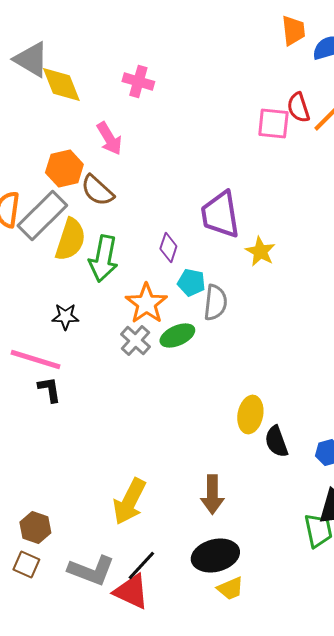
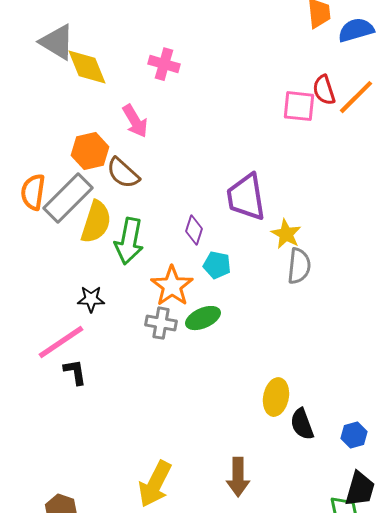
gray semicircle: (215, 302) -> (299, 266), moved
gray cross: (135, 340) -> (161, 323), turned -32
pink line: (35, 360) -> (61, 342), turned -51

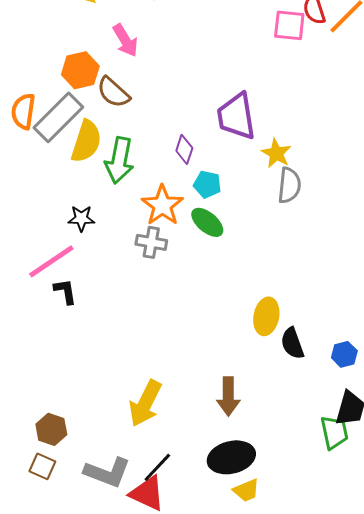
green ellipse: (203, 318) -> (207, 222), moved, turned 64

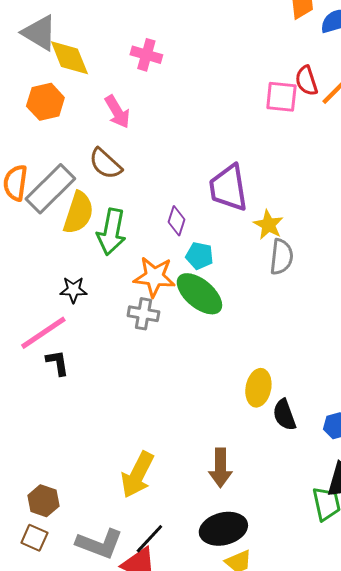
orange hexagon: (80, 70) -> (45, 102), moved
orange star: (162, 205) -> (154, 277), turned -30
green ellipse: (207, 222) -> (199, 294), size x1.4

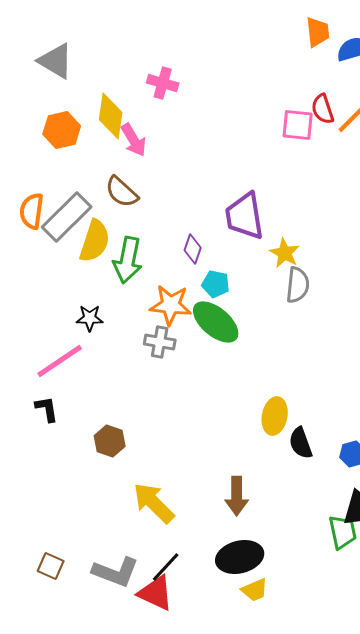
yellow diamond: (69, 58) -> (111, 116), moved, turned 30
black L-shape: (57, 363) -> (47, 409), moved
yellow arrow: (137, 475) -> (154, 503), turned 108
brown hexagon: (43, 501) -> (110, 441), moved

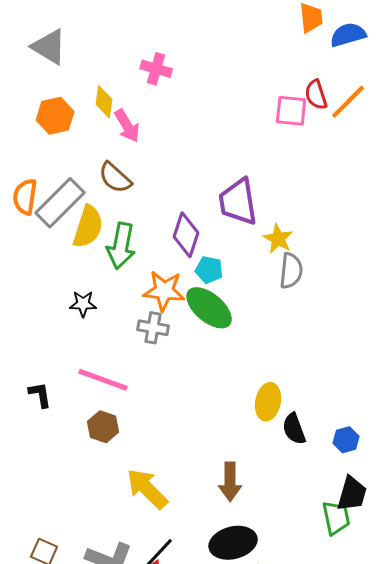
yellow diamond: (111, 116) -> (104, 102), size x0.7
purple diamond: (193, 249) -> (186, 235), size x1.5
pink line: (60, 361) -> (103, 380), moved, turned 54

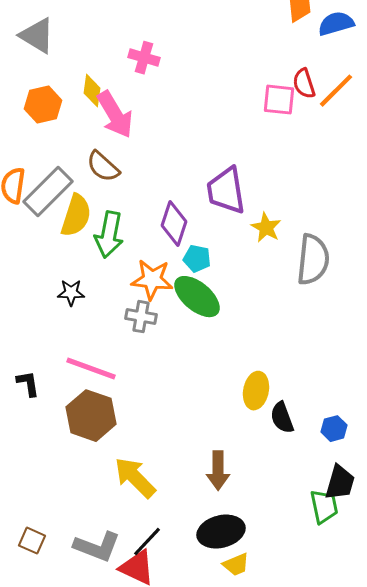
pink arrow: (127, 126) -> (115, 115), size x1.4
gray semicircle: (291, 271) -> (313, 260), moved, size x1.4
brown hexagon: (103, 427) -> (91, 416), size x1.6

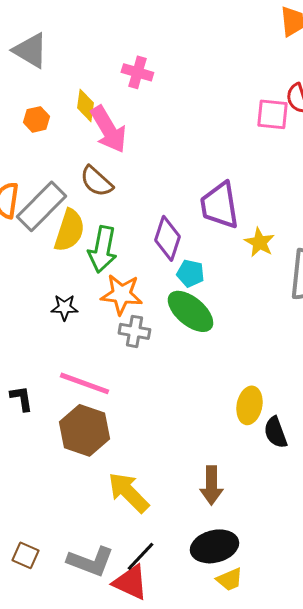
orange hexagon: (43, 105) -> (36, 119), size x0.7
orange star: (152, 280) -> (121, 294), moved

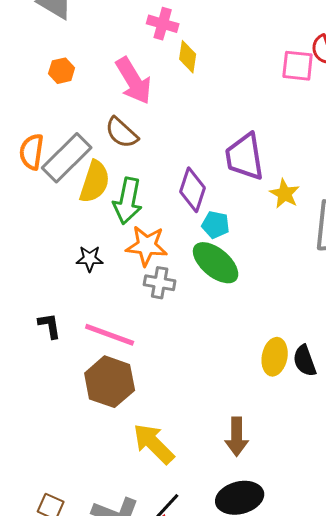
yellow diamond: (85, 105) -> (188, 57), moved
black L-shape: (21, 398) -> (50, 326), moved
black semicircle: (275, 432) -> (305, 361), moved

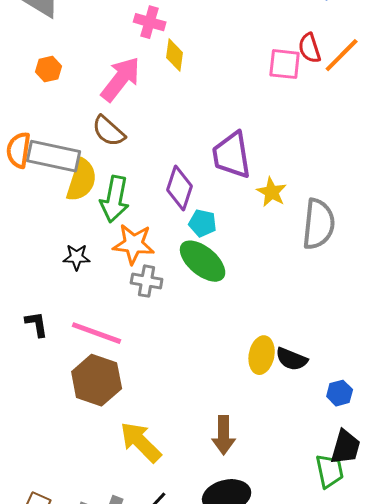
pink arrow: (134, 81) -> (121, 79), turned -111
gray rectangle: (67, 158) -> (54, 156), turned 57
black semicircle: (305, 361) -> (292, 359), turned -48

